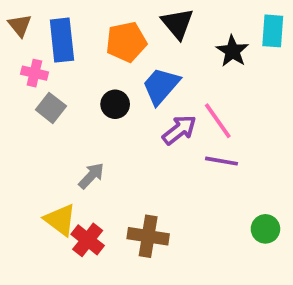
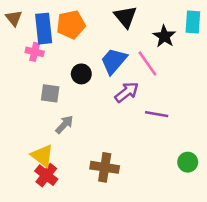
orange pentagon: (126, 42) -> (71, 25), moved
pink cross: (34, 73) -> (35, 52), moved
gray square: (51, 108) -> (50, 93), moved, turned -30
pink line: (218, 121) -> (147, 64), moved
red cross: (88, 240) -> (46, 175), moved

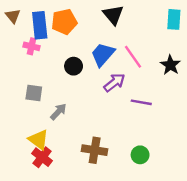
black star: (164, 36) -> (170, 65), moved
gray square: (50, 93) -> (34, 93), moved
green circle: (188, 162) -> (140, 155), moved

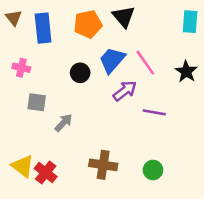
orange pentagon: (64, 22) -> (88, 24), moved
pink cross: (32, 46) -> (21, 68), moved
yellow triangle: (39, 140) -> (23, 166), moved

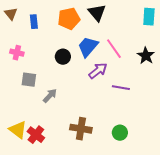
blue rectangle: (43, 28) -> (34, 22), size x0.6

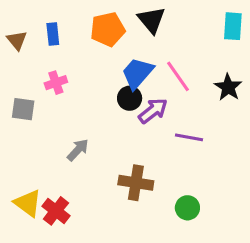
brown triangle: (11, 14) -> (17, 40), moved
pink cross: (17, 53) -> (56, 83), moved, turned -32
black circle: (63, 57) -> (130, 98), moved
gray square: (29, 80) -> (23, 109), moved
brown cross: (81, 129) -> (136, 183), moved

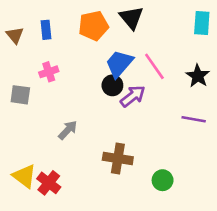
purple line: (189, 137) -> (194, 119), moved

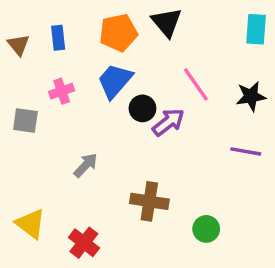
blue trapezoid: (119, 64) -> (115, 81), moved
black star: (198, 76) -> (251, 96), turned 30
red cross: (49, 183) -> (84, 243), moved

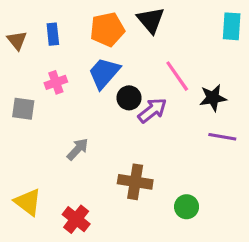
black star: (251, 96) -> (213, 98), moved

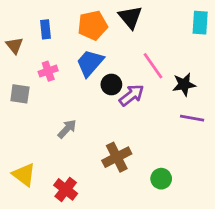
brown triangle: (17, 40) -> (15, 45), moved
brown cross: (135, 182) -> (117, 157), turned -36

